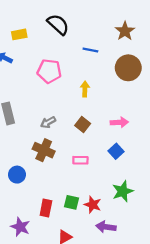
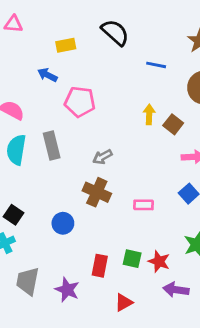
pink pentagon: (49, 71) -> (80, 102), moved
brown square: (83, 125) -> (173, 124), moved

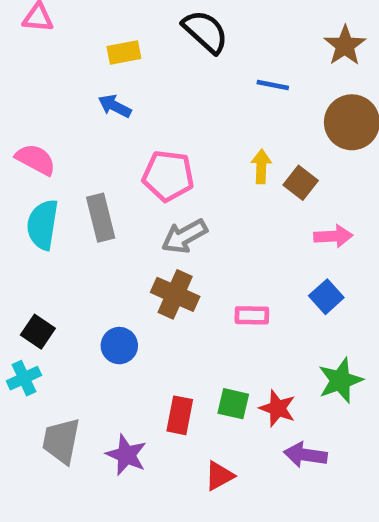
blue arrow: (47, 75) -> (115, 106), moved
pink pentagon: (80, 102) -> (168, 176), moved
gray arrow: (102, 157) -> (184, 236), size x1.4

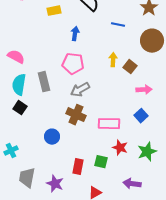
blue arrow: (115, 106) -> (75, 34), moved, turned 72
pink rectangle: (252, 315) -> (109, 124), size x1.5
black square: (38, 332) -> (20, 108), moved
red star: (277, 408) -> (120, 148), moved

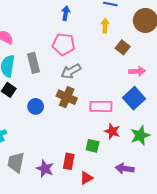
yellow arrow: (113, 60) -> (105, 26), moved
blue square: (141, 116) -> (134, 98), size x1.5
blue circle: (52, 137) -> (36, 106), moved
red rectangle: (78, 167) -> (69, 161), moved

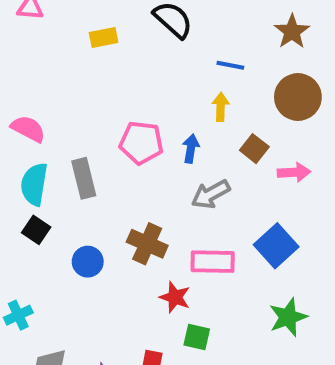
blue arrow: (66, 13) -> (191, 149), moved
gray arrow: (71, 71) -> (211, 194), moved
pink arrow: (137, 71) -> (294, 172), moved
red star: (112, 131) -> (175, 297), moved

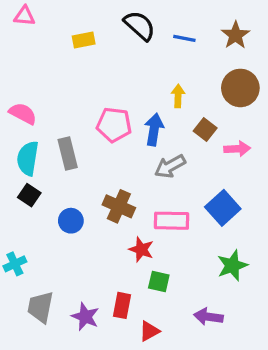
blue line: (230, 65) -> (184, 38), moved
blue arrow: (191, 149) -> (154, 130), size x1.4

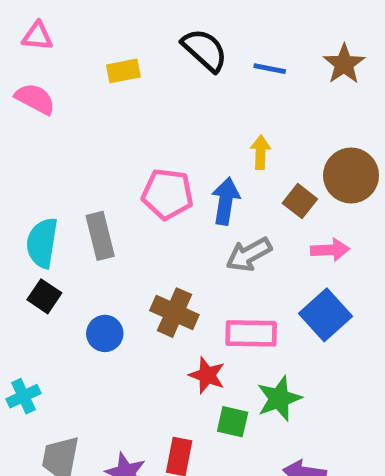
brown circle: (240, 88) -> (351, 175), moved
pink semicircle: (23, 114) -> (35, 99), moved
pink arrow: (237, 149) -> (330, 250), moved
green star: (232, 265) -> (279, 398), moved

